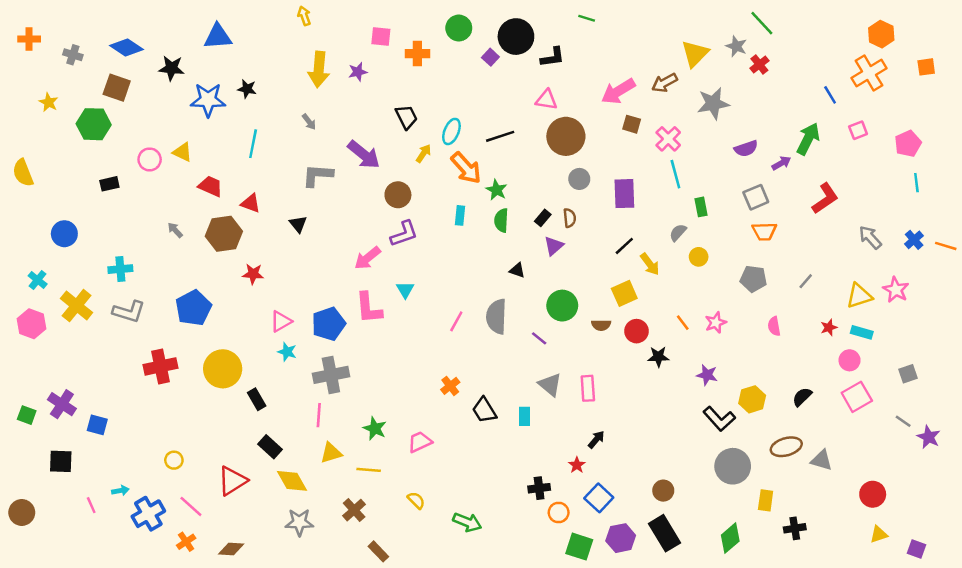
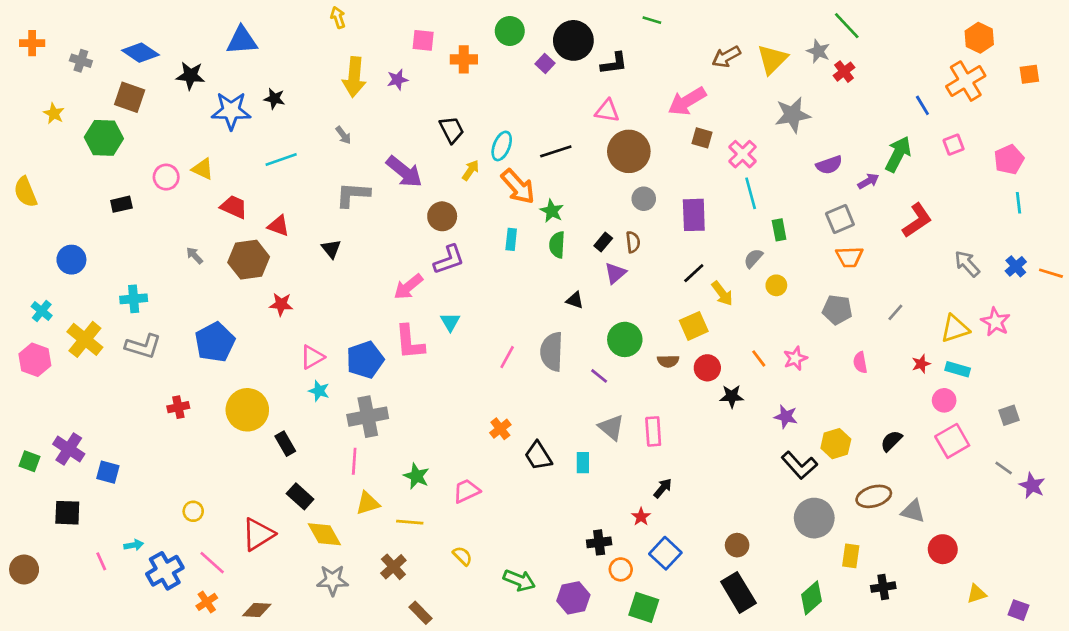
brown arrow: (664, 83) -> (726, 57), moved
cyan line: (253, 144) -> (281, 159), turned 60
red cross: (161, 366) -> (178, 407), size x0.6
red circle: (873, 494) -> (943, 549), moved
purple hexagon: (621, 538) -> (573, 598), moved

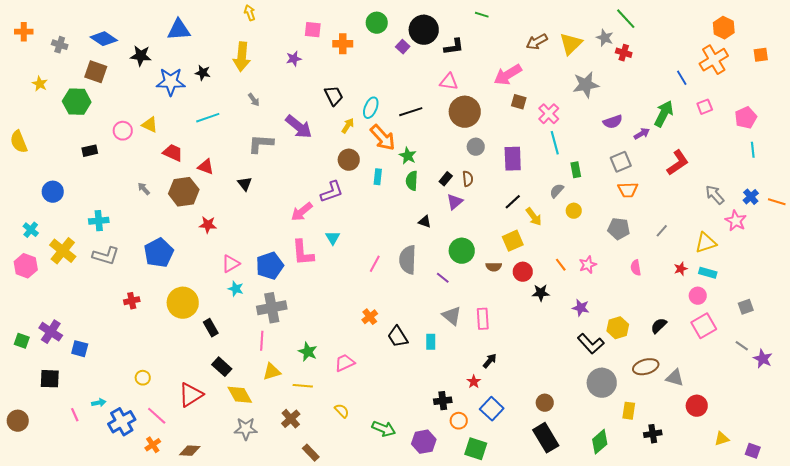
red cross: (844, 72) -> (624, 53), turned -35
yellow arrow: (354, 77) -> (242, 57), moved
brown circle: (442, 216) -> (349, 160), moved
pink star: (996, 322) -> (736, 221), moved

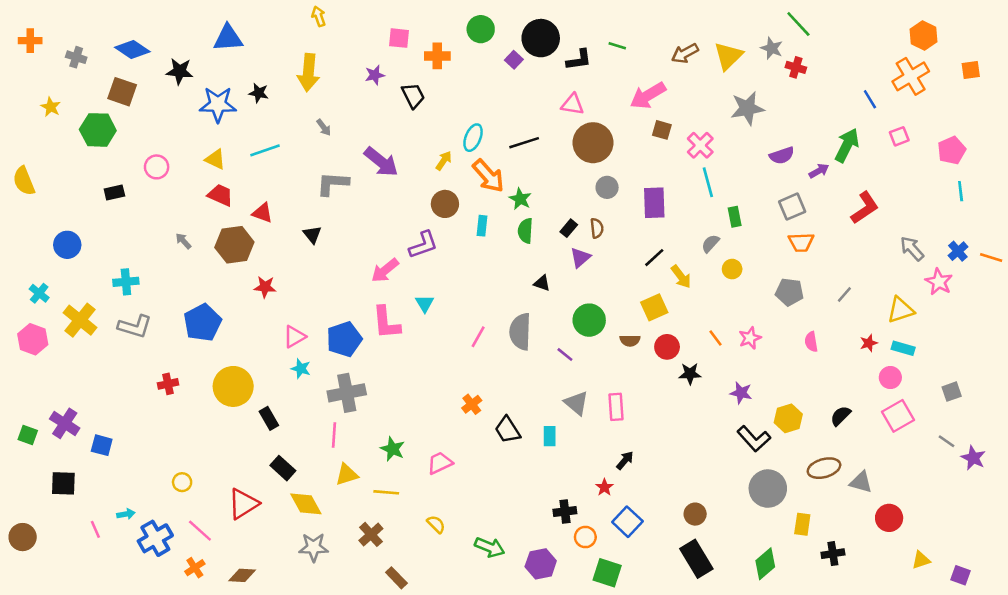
green line: (482, 15) -> (617, 46), moved
black trapezoid: (334, 96) -> (413, 95), moved
yellow triangle: (150, 125) -> (215, 159), moved

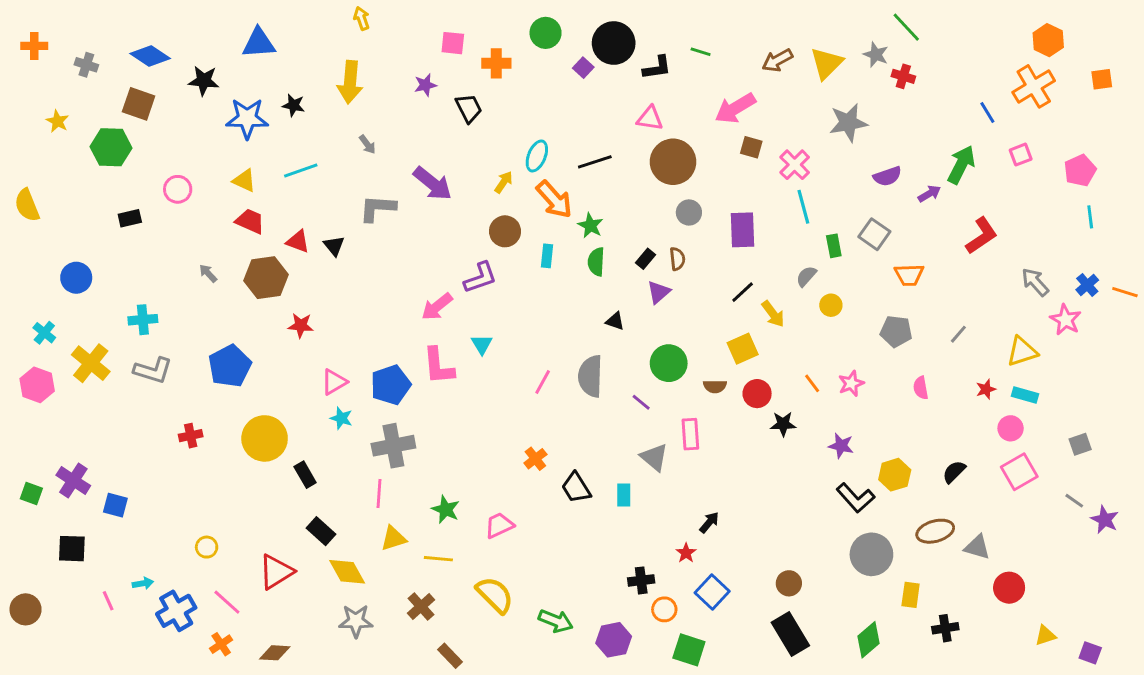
gray square: (792, 207) -> (874, 234), moved, turned -32
black triangle: (312, 235) -> (334, 246), moved
pink rectangle: (616, 407) -> (690, 434), moved
yellow semicircle: (436, 524) -> (495, 595), size x1.8

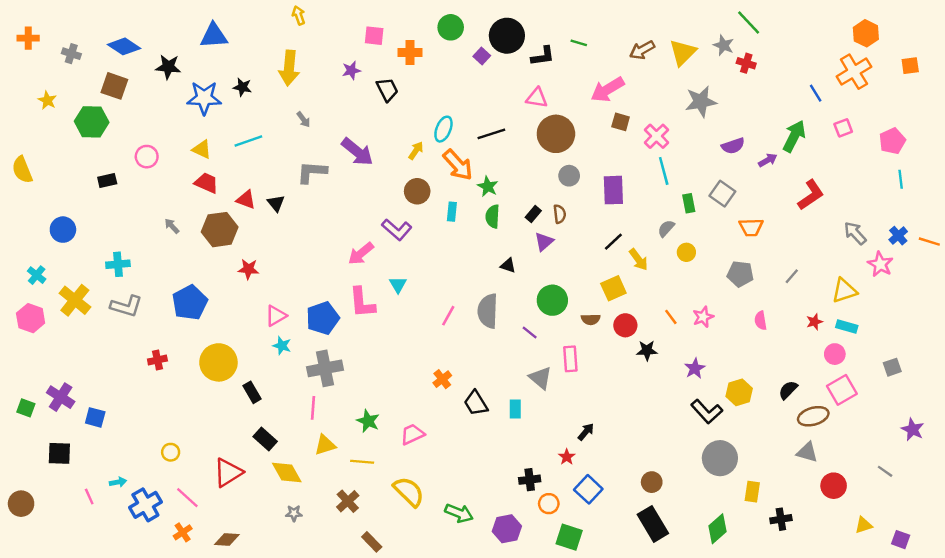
purple L-shape: (480, 278) -> (397, 230), turned 60
purple star: (841, 446) -> (695, 368), turned 30
gray line: (1074, 501) -> (885, 471), moved
brown ellipse: (935, 531) -> (813, 416), moved
gray star: (356, 621) -> (294, 513), size x0.6

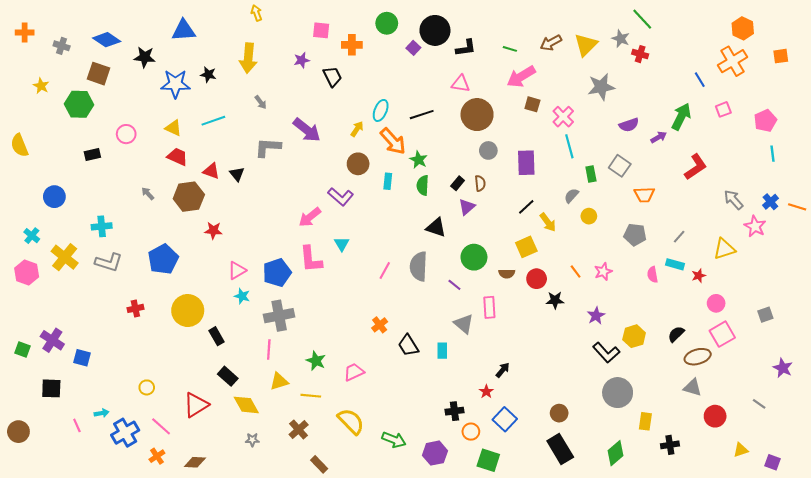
green line: (579, 43) -> (510, 49), moved
black triangle: (508, 265) -> (436, 227), size x1.5
cyan rectangle: (847, 327) -> (675, 264), moved

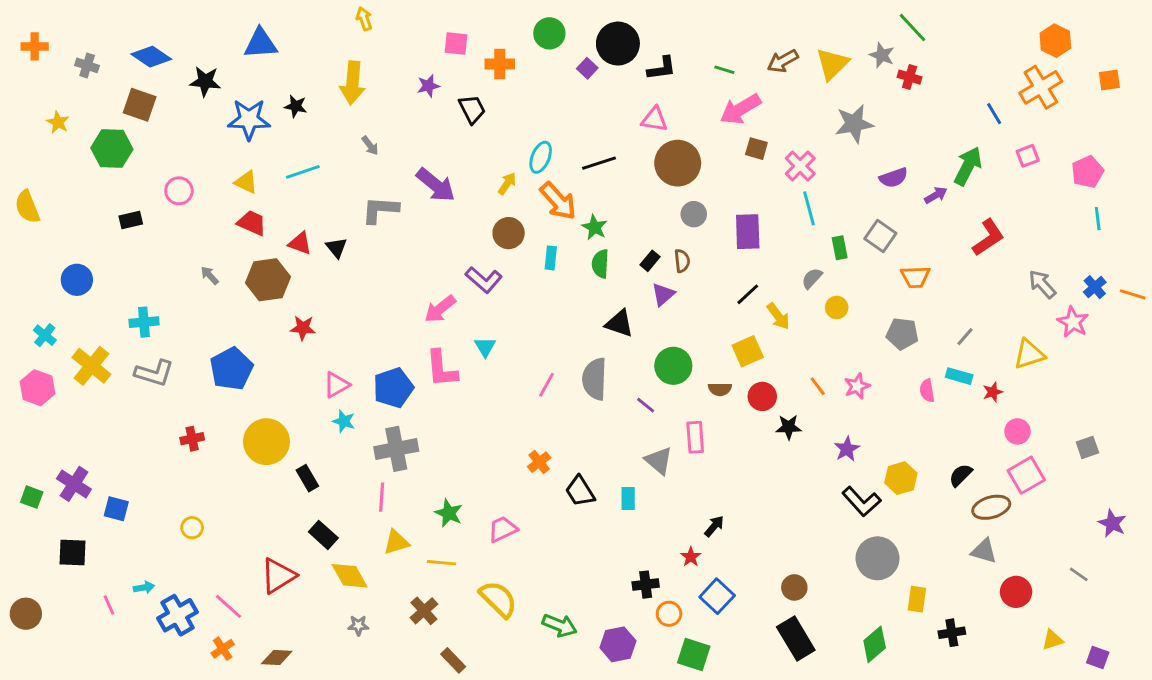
yellow circle: (147, 387) -> (192, 528), moved

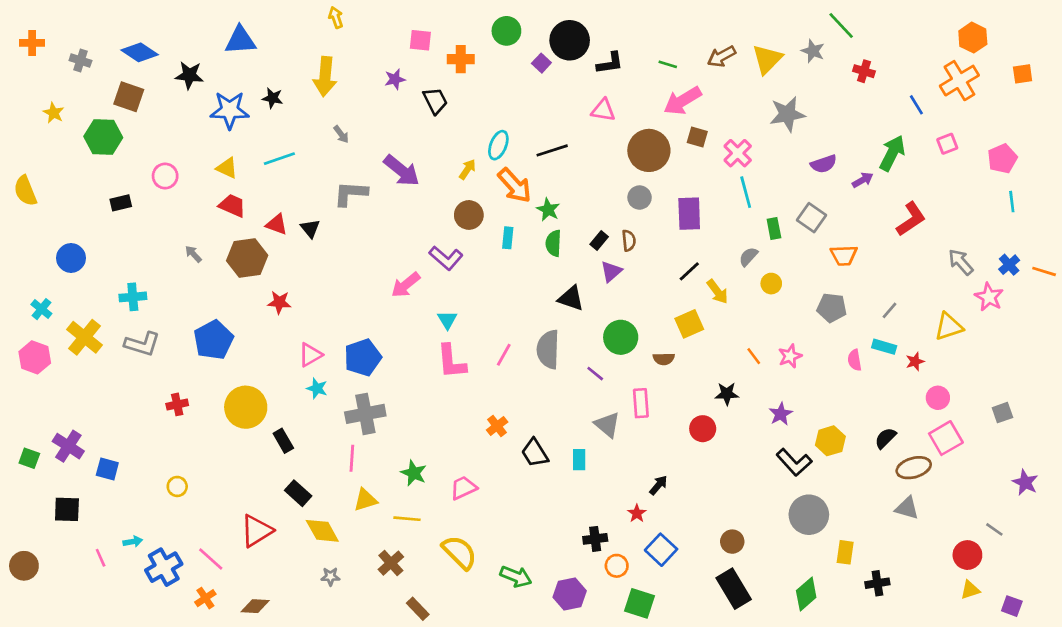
red cross: (910, 77) -> (864, 71), moved
brown circle: (678, 163) -> (649, 150), moved
pink L-shape: (441, 369) -> (451, 361), moved
red circle: (762, 396) -> (703, 429), moved
red circle: (1016, 592) -> (967, 555), moved

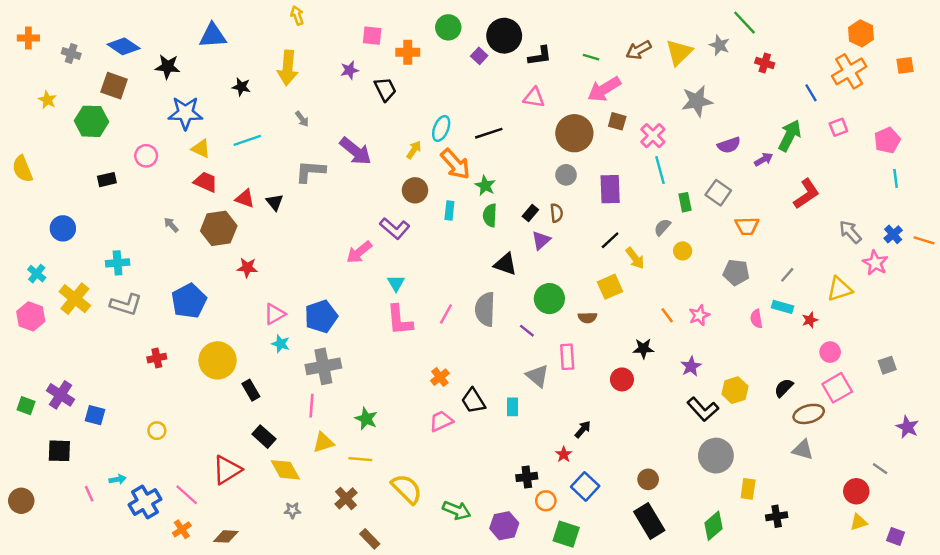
blue star: (230, 110) -> (185, 113), moved
pink trapezoid: (463, 488) -> (441, 421), moved

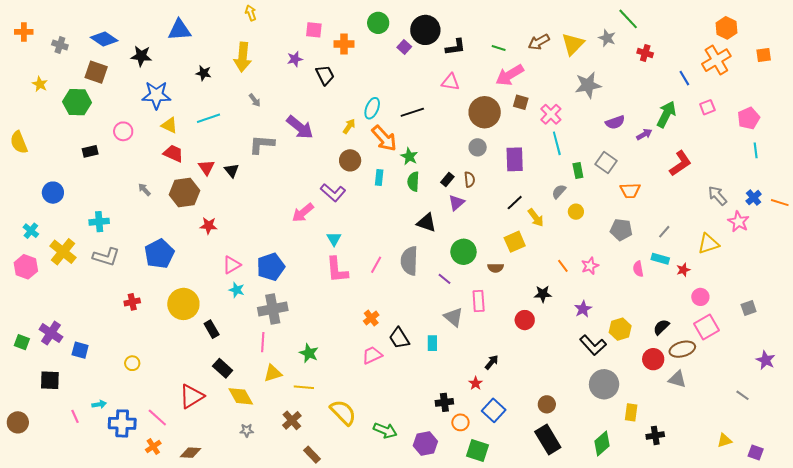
red triangle: (245, 199) -> (207, 167), turned 36
red circle: (856, 491) -> (653, 359), moved
blue cross: (145, 502) -> (122, 423), turned 32

